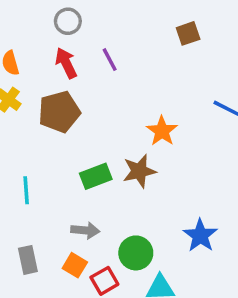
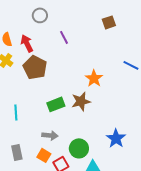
red arrow: (66, 63) -> (27, 43), moved
brown pentagon: (59, 112) -> (35, 67), turned -30

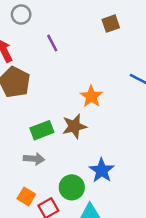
gray arrow: (50, 135) -> (34, 159), moved
blue star: (116, 138) -> (102, 170), moved

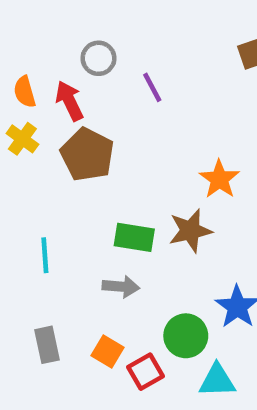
gray circle: (21, 14) -> (98, 58), moved
green rectangle: (42, 130) -> (134, 237), turned 30

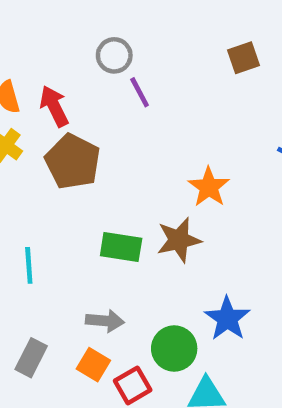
gray circle: (98, 58) -> (114, 55), moved
gray arrow: (121, 287) -> (105, 321), moved
gray rectangle: (47, 345) -> (31, 358), turned 39

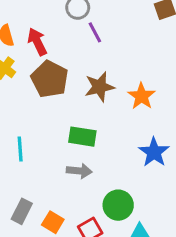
brown star: (179, 240) -> (99, 87), moved
blue star: (227, 318) -> (154, 152), moved
gray arrow: (105, 321) -> (79, 171), moved
orange square: (93, 365) -> (53, 222), moved

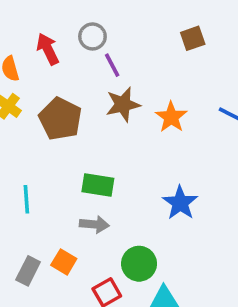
red arrow: (37, 42) -> (48, 49), moved
brown star: (99, 87) -> (123, 104), moved
orange star: (141, 96) -> (171, 117), moved
orange square: (53, 222) -> (64, 262), moved

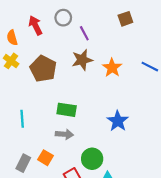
purple line: (112, 65) -> (84, 33), moved

